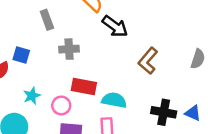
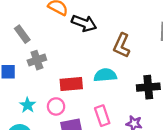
gray cross: (69, 49) -> (37, 60), moved
cyan semicircle: (114, 100) -> (105, 75), moved

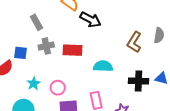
brown L-shape: (122, 45) -> (134, 42), moved
red rectangle: (71, 84) -> (72, 50), moved

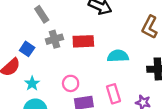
blue square: (21, 53) -> (27, 49), turned 32
cyan star: (34, 83) -> (32, 83), moved

